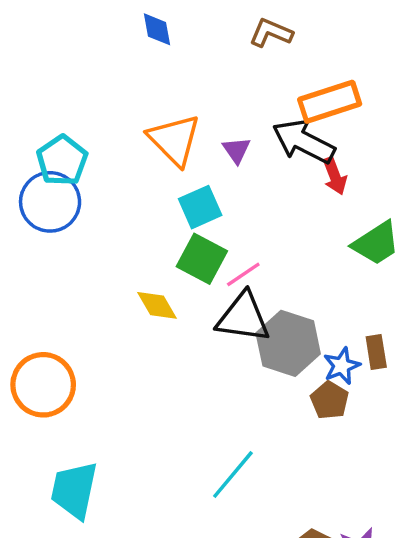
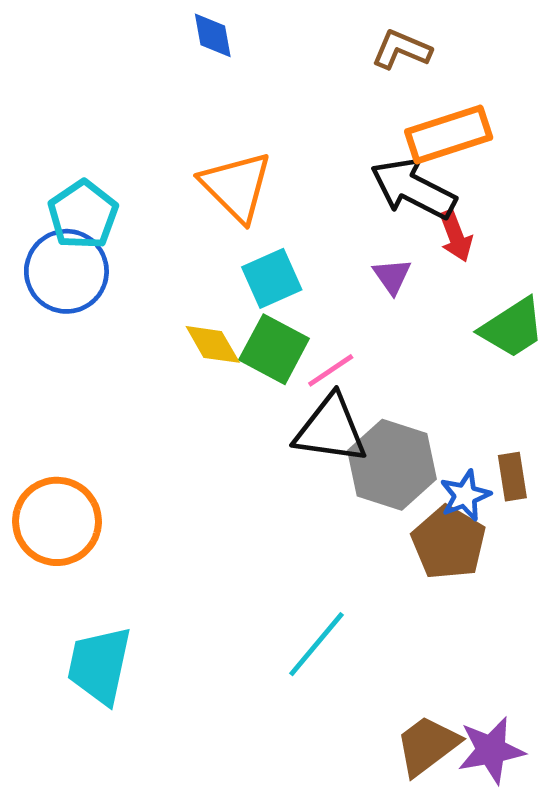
brown L-shape: (271, 33) -> (401, 50), moved
purple triangle: (236, 150) -> (392, 276), moved
yellow diamond: (157, 305) -> (213, 344), moved
brown pentagon: (330, 400) -> (449, 543), size x1.4

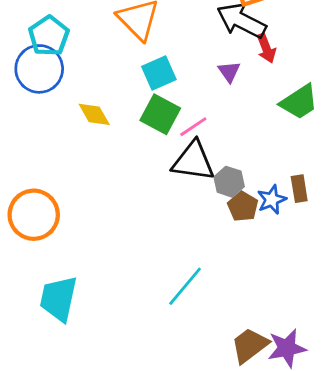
yellow diamond: (213, 344) -> (94, 114), moved
gray hexagon: (392, 465) -> (229, 182), size x0.6
brown pentagon: (449, 543) -> (243, 206), moved, size x0.7

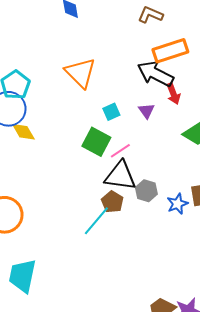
cyan square: (159, 73) -> (111, 112), moved, size x0.7
yellow diamond: (94, 114) -> (23, 132), moved
brown pentagon: (243, 206) -> (112, 202), moved
cyan line: (185, 286) -> (96, 221), moved

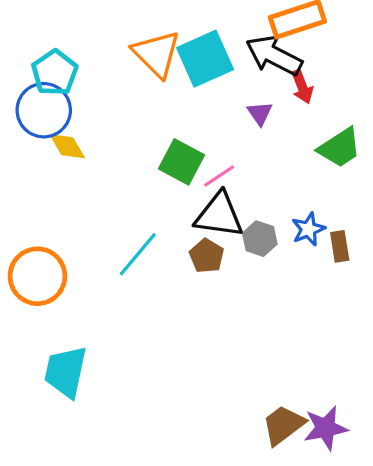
cyan square: (111, 112) -> (205, 59), moved, size x2.0
blue star: (177, 204) -> (308, 229), moved
cyan line: (96, 221) -> (138, 254), moved

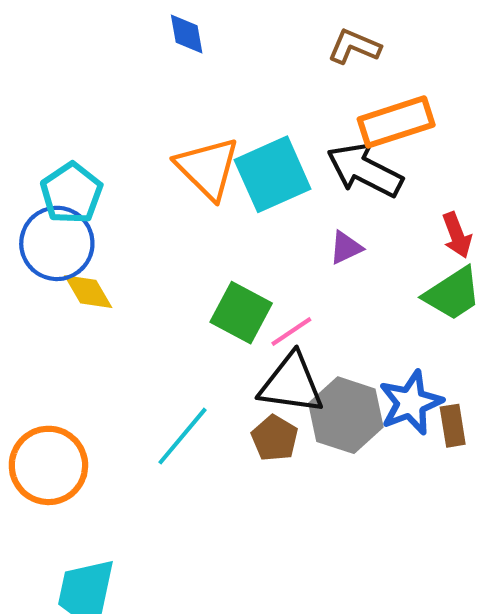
red arrow: (302, 87) -> (457, 235), moved
purple triangle: (260, 113) -> (346, 248), turned 40
blue star: (308, 229) -> (411, 403), size x1.4
gray hexagon: (260, 239) -> (346, 415), size x1.6

